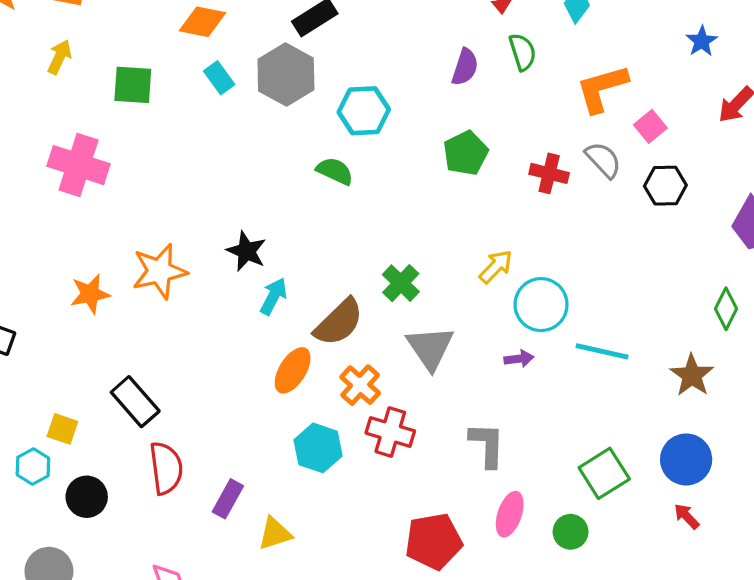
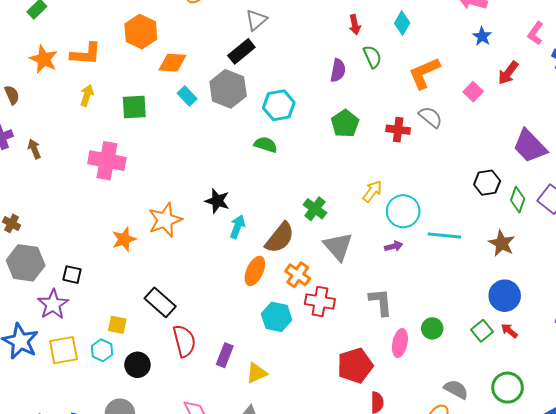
pink square: (650, 126) -> (473, 92), moved
black hexagon: (665, 186) -> (487, 183), moved
green square: (604, 473) -> (482, 331), moved, size x0.7
green circle: (571, 532) -> (432, 328), moved

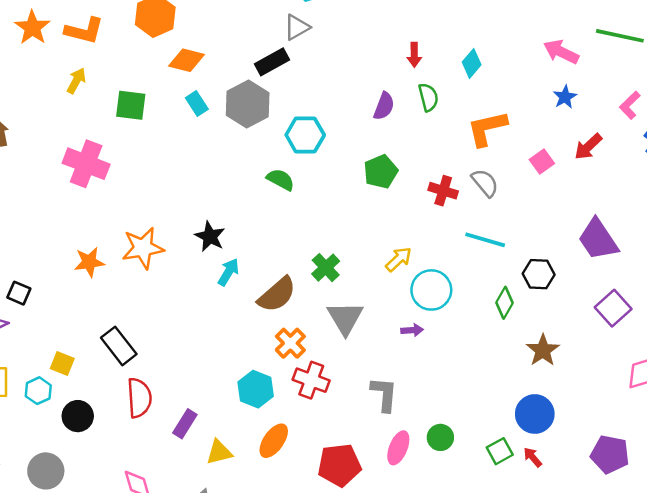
green diamond: (518, 200) -> (504, 303), moved
cyan line: (444, 235) -> (485, 240), moved
orange ellipse: (255, 271) -> (274, 441), moved

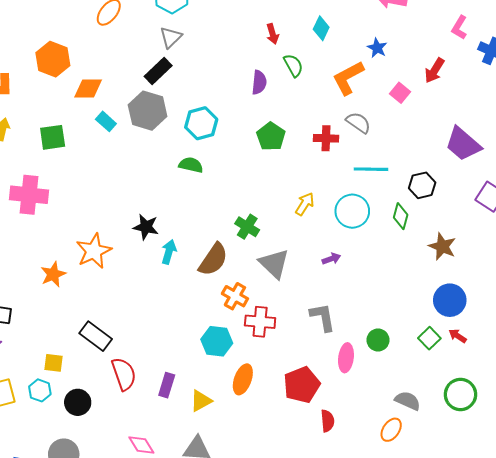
blue star: (565, 97) -> (377, 48), moved
cyan circle: (431, 290) -> (352, 211), moved

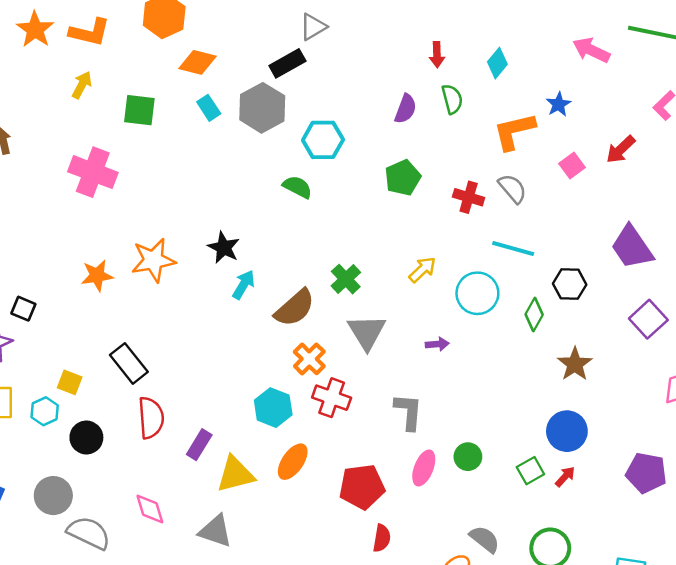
red arrow: (458, 336) -> (565, 477), turned 84
yellow triangle: (201, 401) -> (235, 474), size x1.4

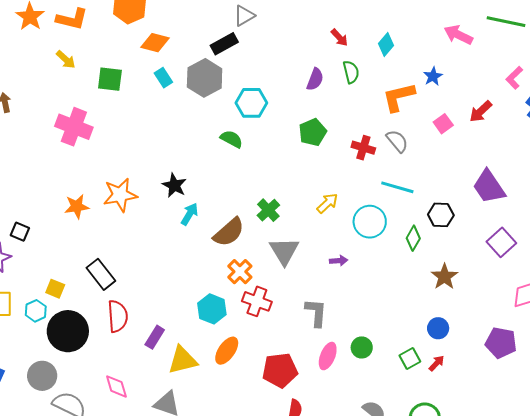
red arrow: (437, 55) -> (339, 38), turned -42
yellow arrow: (82, 85) -> (66, 60), turned 105
blue circle: (567, 431) -> (438, 328), size x0.7
black circle: (86, 437) -> (68, 331), size x1.6
purple pentagon: (646, 473) -> (501, 343), moved

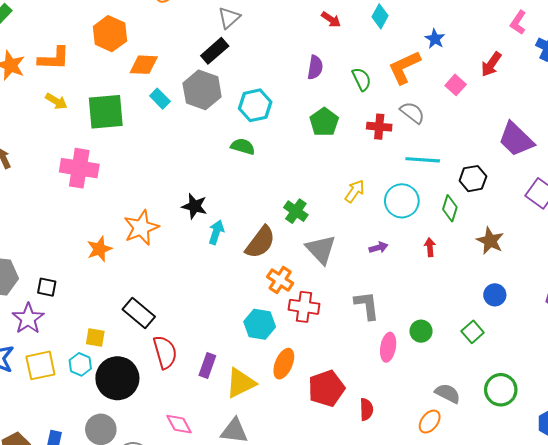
green semicircle: (351, 72) -> (362, 79), moved
green square: (110, 79) -> (106, 112), size x1.4
red arrow: (436, 363) -> (430, 247), moved, turned -36
red pentagon: (280, 370) -> (326, 388), moved

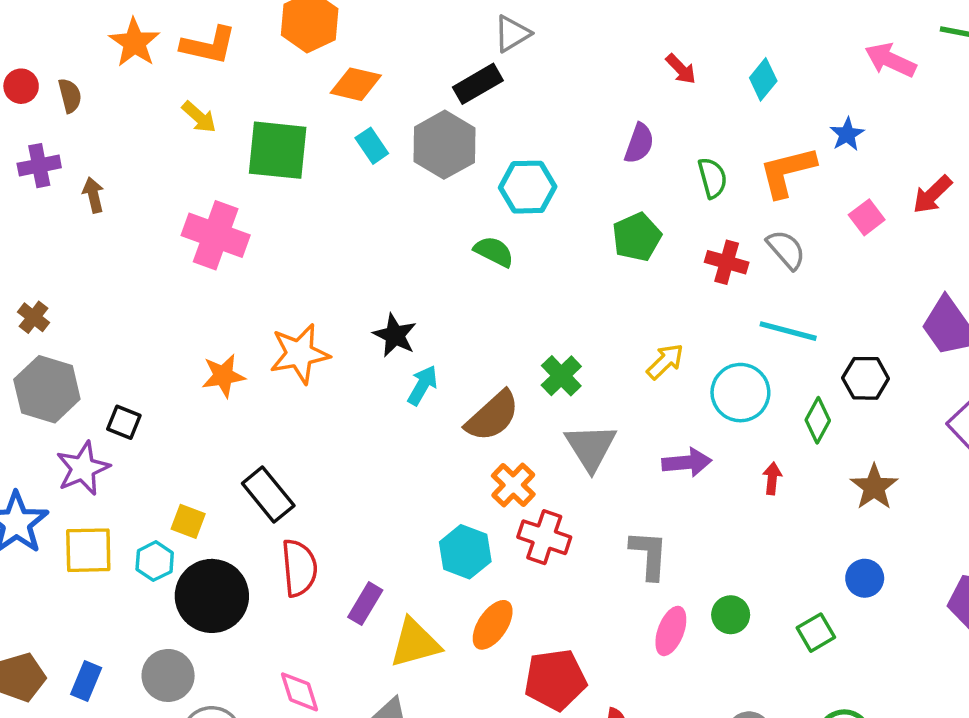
purple arrow: (378, 247) -> (687, 462), size x1.5

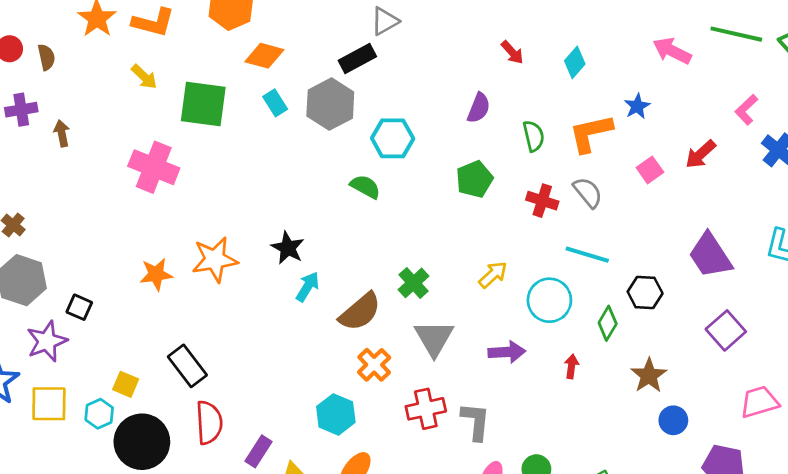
red cross: (544, 537) -> (426, 409), moved, turned -33
blue circle: (865, 578) -> (673, 420), moved

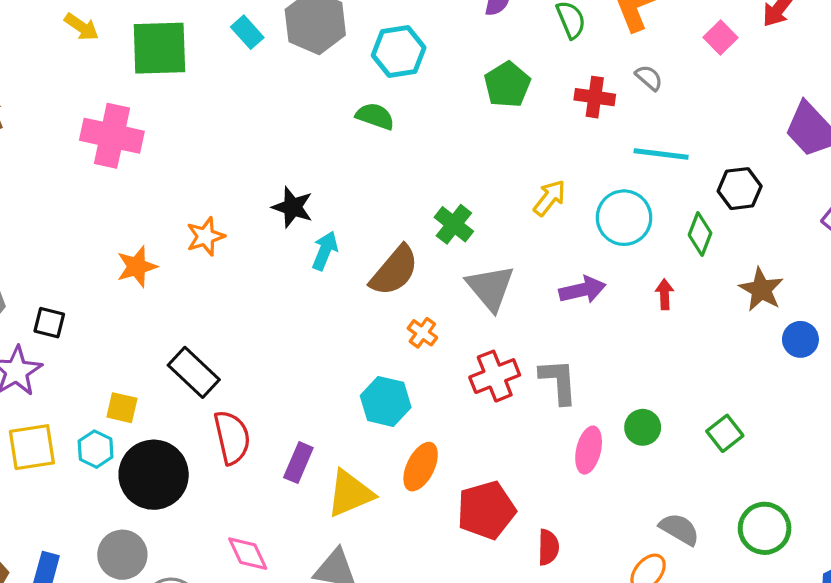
gray semicircle: (588, 192) -> (649, 78), size x0.7
orange star: (215, 260) -> (205, 236), size x0.7
orange cross: (374, 365) -> (422, 333), size x0.7

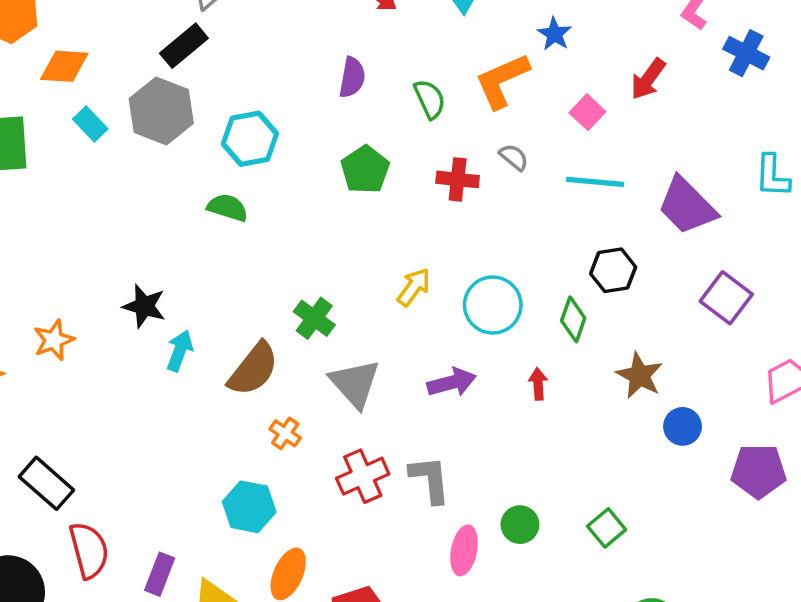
cyan line: (661, 154) -> (595, 182), moved

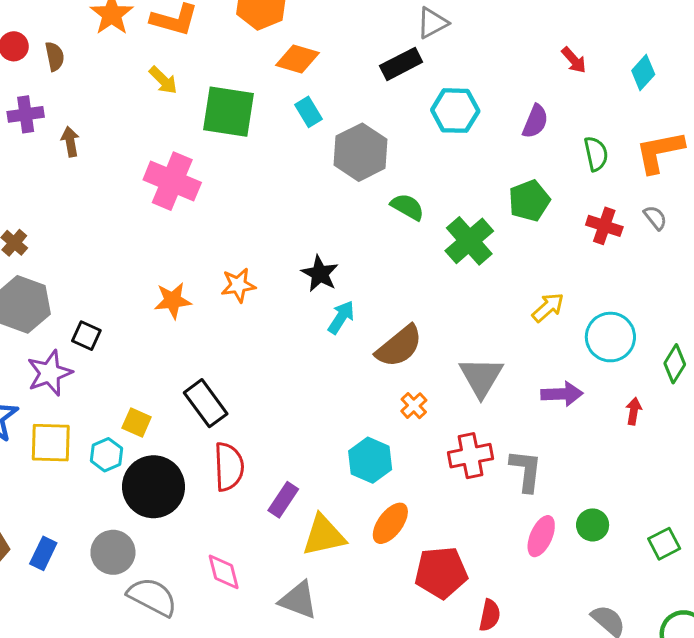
gray hexagon: (161, 111) -> (360, 152), moved
cyan hexagon: (250, 139) -> (455, 111), moved
green cross: (314, 318) -> (469, 241), moved, size x1.4

